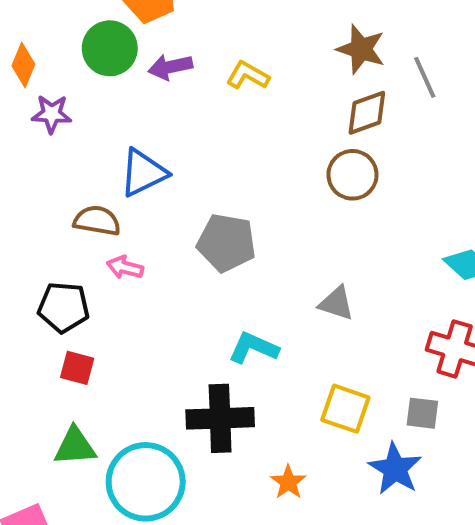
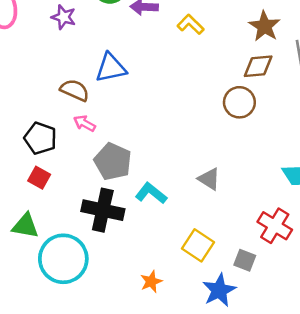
gray pentagon: (226, 243) -> (113, 162), moved
black cross: (220, 418) -> (103, 210), moved

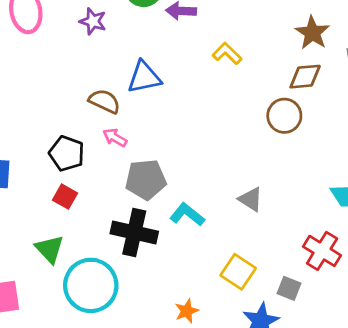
yellow L-shape: (191, 24) -> (227, 53), moved
gray pentagon: (113, 162) -> (146, 180), turned -30
green triangle: (25, 226) -> (50, 249), turned 36

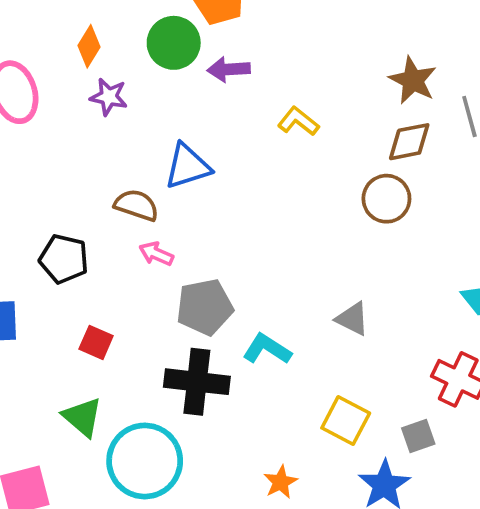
black pentagon: (67, 153) -> (64, 259), moved
gray square: (289, 288) -> (418, 436), turned -35

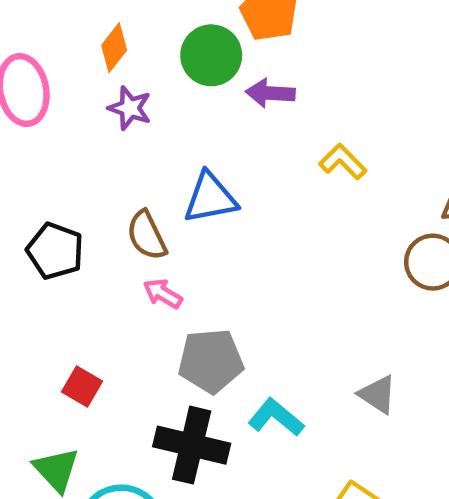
brown semicircle: (136, 205) -> (147, 235), turned -141
black pentagon: (64, 259) -> (55, 251), moved

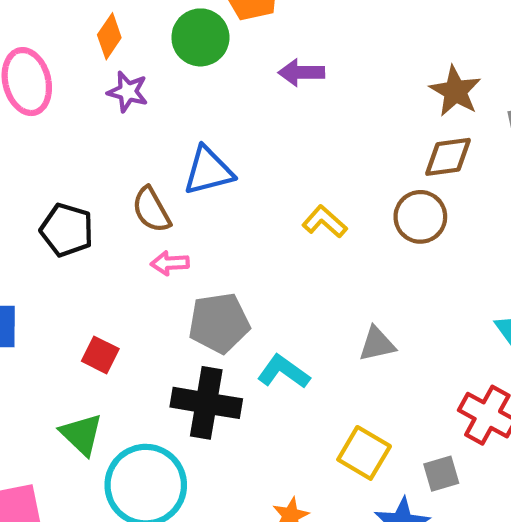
purple arrow: (270, 93) -> (301, 73), moved
yellow L-shape: (343, 162) -> (325, 222), moved
pink arrow: (163, 294) -> (170, 263), turned -30
gray triangle: (378, 394) -> (377, 344), turned -42

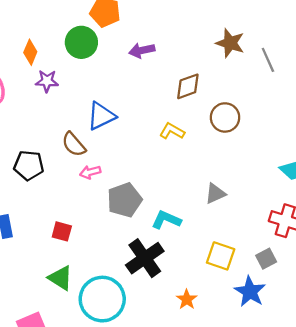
brown diamond: (448, 157) -> (188, 86), moved
black cross: (206, 403) -> (145, 258), moved, turned -33

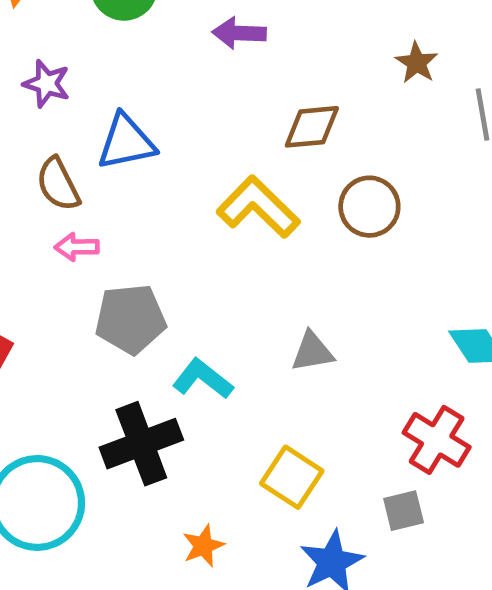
brown star: (230, 43) -> (417, 63), size x0.7
purple star: (47, 81) -> (47, 84), moved
yellow L-shape: (172, 131) -> (258, 207), size x1.6
gray square: (266, 259) -> (404, 511), moved

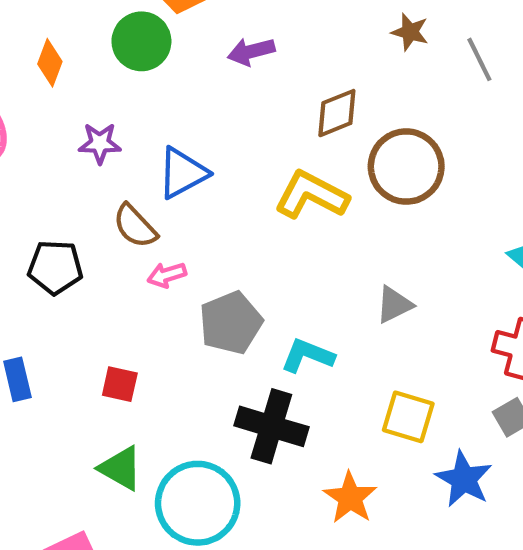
brown circle: (369, 207) -> (406, 167), size x1.4
black cross: (141, 444) -> (271, 426), turned -36
orange star: (203, 546) -> (350, 498), size x1.4

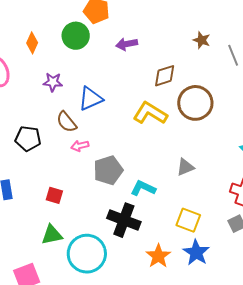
green triangle: (121, 468) -> (52, 235), turned -45
blue star: (464, 479) -> (196, 253), moved

